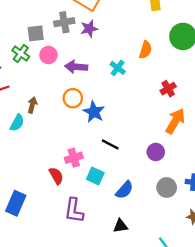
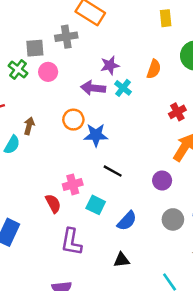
purple star: (89, 29) -> (110, 65), moved
purple arrow: (76, 67) -> (93, 88), moved
blue star: (94, 112) -> (96, 135), turned -30

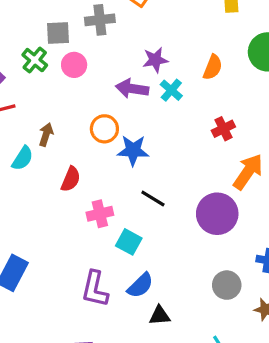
red cross: (177, 112) -> (223, 129), moved
purple circle: (162, 181) -> (217, 214), size x1.6
red semicircle: (53, 204) -> (71, 179), moved, turned 48
gray circle: (173, 219) -> (227, 285), moved
blue semicircle: (127, 221) -> (140, 285), moved

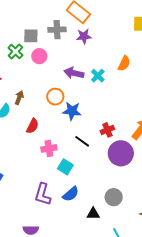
purple star: (155, 60) -> (84, 36), moved
red cross: (223, 129) -> (107, 130), moved
gray circle: (227, 285) -> (114, 197), moved
black triangle: (160, 316) -> (93, 214), moved

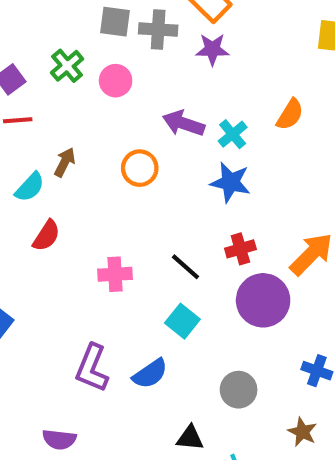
gray square: (31, 36) -> (115, 22), moved
blue star: (72, 111) -> (230, 182), moved
red semicircle: (32, 126) -> (46, 236), moved
cyan square: (65, 167) -> (182, 321), moved
black triangle: (93, 214) -> (190, 438), moved

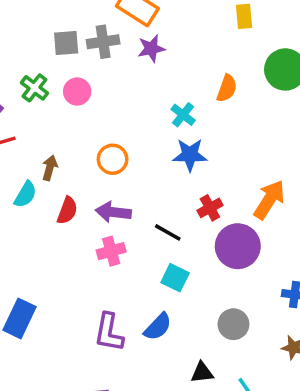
purple arrow: (184, 123) -> (113, 212), moved
red semicircle: (46, 236) -> (67, 211), moved

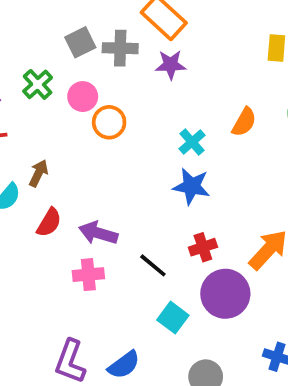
gray square: (66, 43) -> (80, 42), turned -32
orange circle: (113, 159) -> (109, 122), moved
cyan square: (175, 278) -> (173, 318), moved

